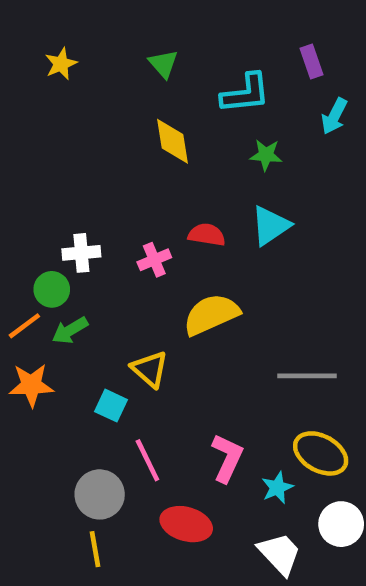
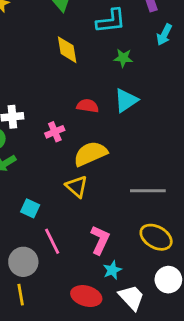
pink cross: (154, 260) -> (55, 132), moved
yellow triangle: (150, 369) -> (77, 187), moved
cyan star: (277, 488) -> (112, 270), moved
red ellipse: (186, 524) -> (86, 296), moved

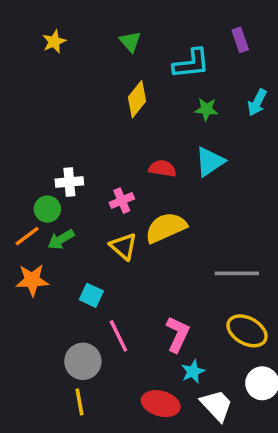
cyan arrow: (164, 35) -> (257, 102), moved
yellow diamond: (67, 50) -> (137, 99), turned 48
yellow triangle: (77, 187) -> (124, 246), moved

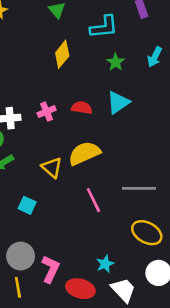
green star: (206, 109) -> (116, 62), turned 30
pink cross: (122, 201) -> (47, 112), moved
pink L-shape: (178, 334) -> (50, 269), moved
pink line: (118, 336) -> (93, 200), moved

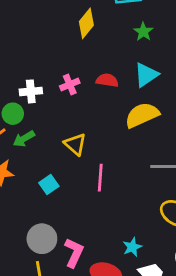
yellow semicircle: (84, 153) -> (142, 115), moved
pink line: (93, 200) -> (100, 178), moved, turned 30
cyan square: (27, 205) -> (49, 185), turned 30

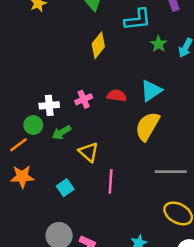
green star: (143, 32) -> (158, 44), moved
yellow semicircle: (142, 115) -> (147, 126), turned -36
green arrow: (24, 139) -> (61, 132), moved

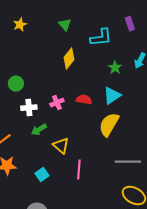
green star: (158, 44) -> (115, 68), moved
green circle: (33, 125) -> (16, 84), moved

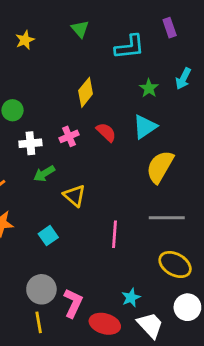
yellow star: (20, 25) -> (25, 40), moved
yellow diamond: (69, 59) -> (86, 92), moved
red semicircle: (84, 100) -> (106, 132), turned 35
yellow semicircle: (109, 125) -> (160, 167), moved
pink line: (79, 170) -> (114, 234), moved

